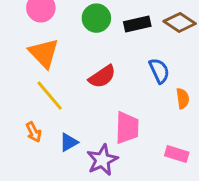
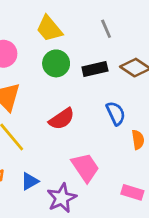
pink trapezoid: (127, 128) -> (85, 167), turned -36

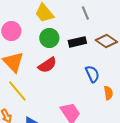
red semicircle: (62, 119) -> (47, 65), moved

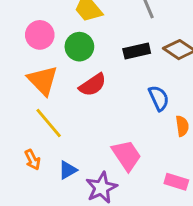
green circle: (49, 38) -> (79, 47), moved

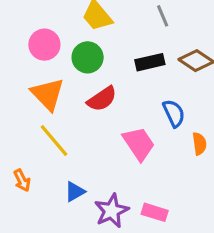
pink trapezoid: (126, 155) -> (139, 144), moved
orange arrow: (32, 160) -> (22, 180), moved
pink rectangle: (176, 182) -> (155, 212), moved

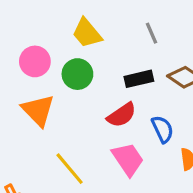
red semicircle: (102, 99) -> (122, 115), moved
yellow line: (54, 140) -> (70, 169), moved

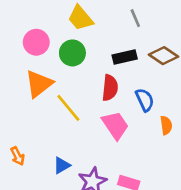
orange triangle: (38, 110) -> (39, 84), turned 36
red semicircle: (122, 115) -> (110, 88), turned -50
yellow line: (70, 169) -> (68, 108), moved

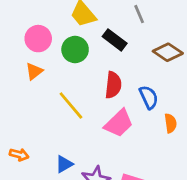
black rectangle: (125, 57) -> (115, 40), moved, turned 50
orange triangle: (39, 84) -> (34, 71), moved, size x0.6
pink trapezoid: (115, 125) -> (119, 123), turned 80
orange arrow: (17, 156) -> (19, 155), turned -48

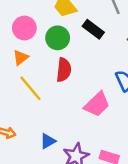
red semicircle: (113, 85) -> (64, 70), moved
yellow line: (71, 105) -> (31, 88), moved

